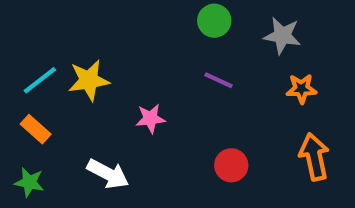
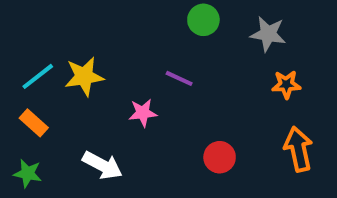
purple line: (218, 80) -> (179, 78), moved

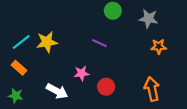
pink star: (143, 113) -> (82, 73), moved
orange arrow: (298, 149) -> (152, 89), moved
red circle: (220, 157) -> (106, 87), moved

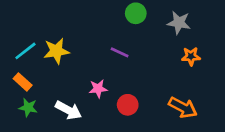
orange arrow: (152, 89) -> (183, 107), turned 130
green star: (16, 96) -> (28, 107), moved

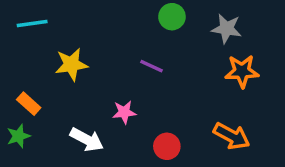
cyan line: (25, 51) -> (32, 23), moved, turned 30
orange star: (191, 56) -> (242, 71), size x1.4
red circle: (128, 105) -> (167, 146), moved
green star: (28, 107) -> (18, 136), moved, turned -30

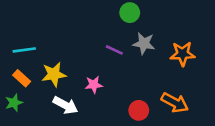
cyan line: (32, 23) -> (24, 50), moved
gray star: (227, 29) -> (144, 43), moved
yellow star: (71, 64) -> (54, 74), moved
red circle: (167, 146) -> (139, 110), moved

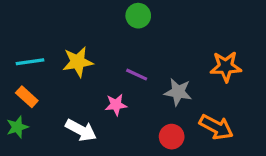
green circle: (130, 13) -> (138, 16), moved
gray star: (144, 43) -> (178, 92), moved
purple line: (114, 50) -> (137, 75), moved
yellow star: (54, 74) -> (78, 62), moved

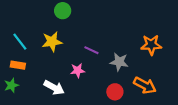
green circle: (138, 16) -> (63, 11), moved
cyan line: (30, 62) -> (20, 42), turned 60
orange rectangle: (27, 97) -> (18, 65), turned -32

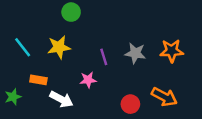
purple line: (91, 50) -> (104, 57), turned 48
gray star: (119, 62) -> (135, 53), moved
orange rectangle: (18, 65) -> (38, 80), moved

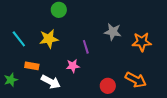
gray star: (135, 53) -> (113, 32), moved

